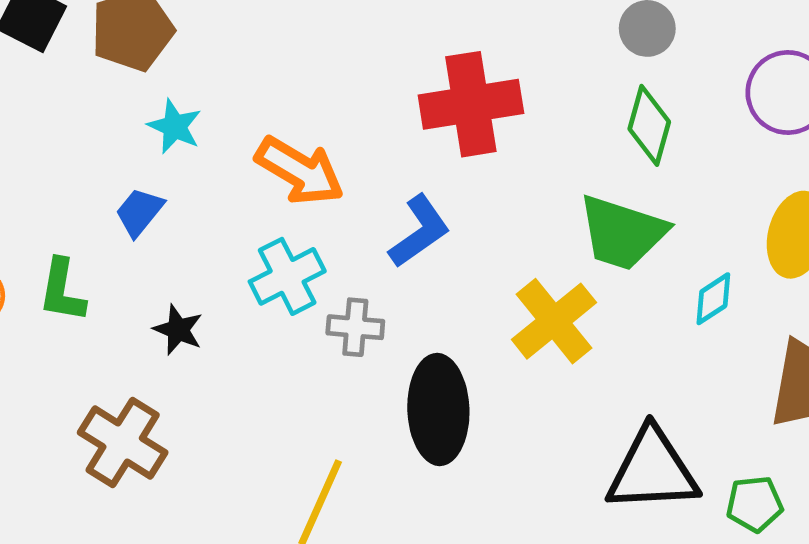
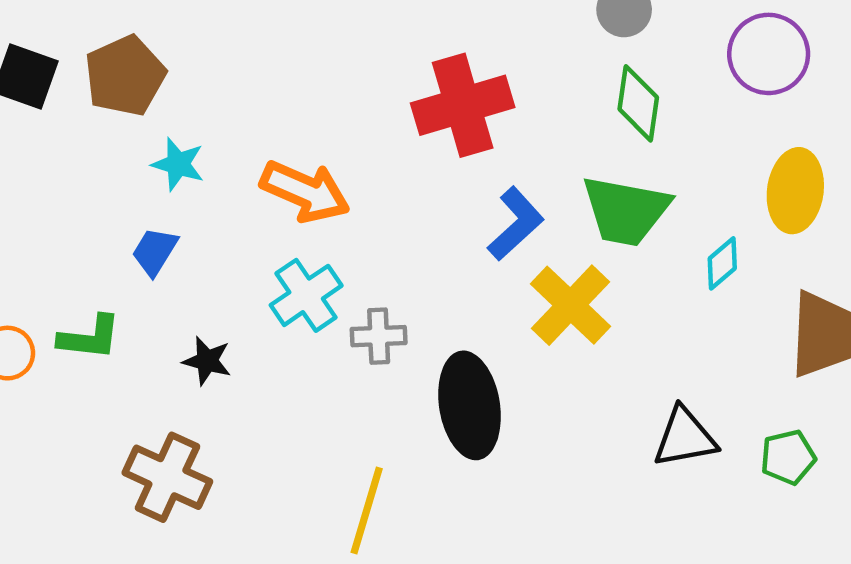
blue L-shape: (419, 231) -> (516, 224), moved
green L-shape: (62, 291) -> (90, 337), turned -86
black triangle: (652, 470) -> (685, 437), size x0.7

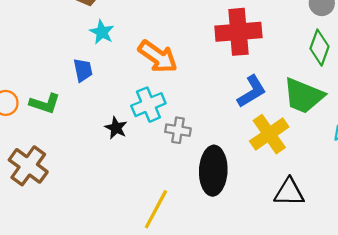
blue trapezoid: (155, 252) -> (83, 70), turned 125
black star: (207, 361) -> (116, 128), moved
black triangle: (685, 437) -> (289, 192), moved
brown cross: (167, 477) -> (28, 166), moved

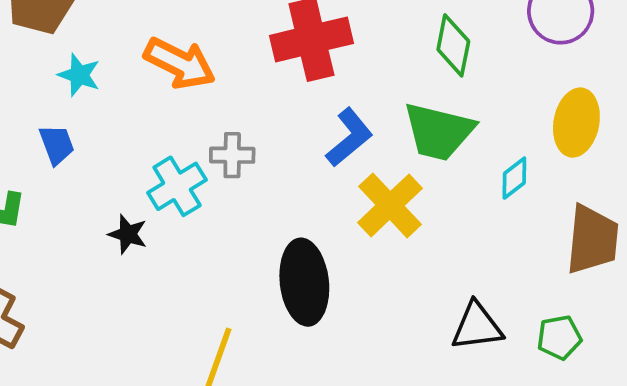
orange arrow: (158, 57) -> (180, 63), moved
gray cross: (178, 130) -> (232, 155), moved
black triangle: (289, 192) -> (477, 326), moved

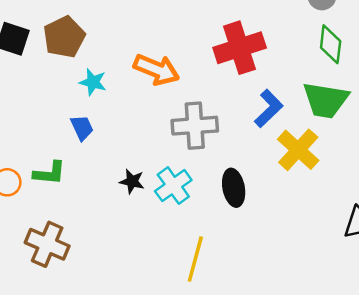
gray cross: (232, 155) -> (195, 126), size x1.6
cyan cross: (177, 186) -> (173, 186), moved
black ellipse: (304, 282) -> (234, 188), moved, size x0.7

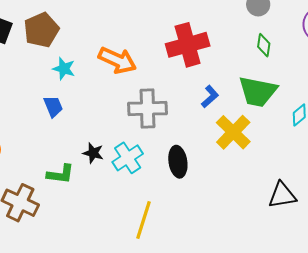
green diamond: (331, 44) -> (264, 45), size x0.7
blue L-shape: (269, 108) -> (210, 97), size x0.7
green L-shape: (49, 173) -> (60, 174), moved

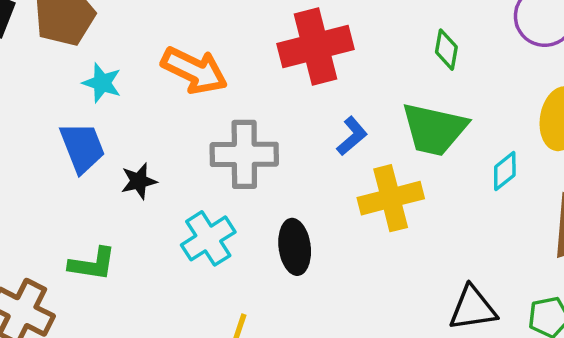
blue trapezoid: (53, 106) -> (82, 147), size x1.4
yellow cross: (233, 132) -> (391, 198), turned 30
black star: (93, 153) -> (139, 181), moved, turned -30

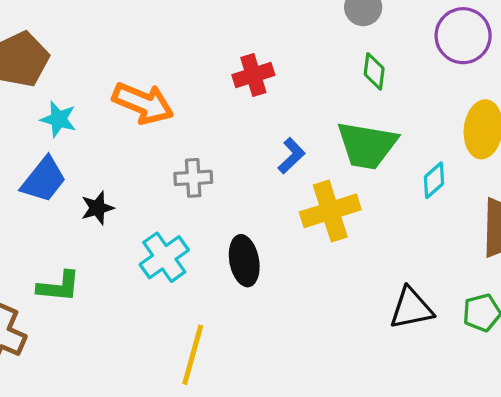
red cross: (315, 46) -> (253, 75), size x0.6
blue trapezoid: (82, 147) -> (44, 180), turned 63
gray cross: (244, 154) -> (193, 178), size x0.6

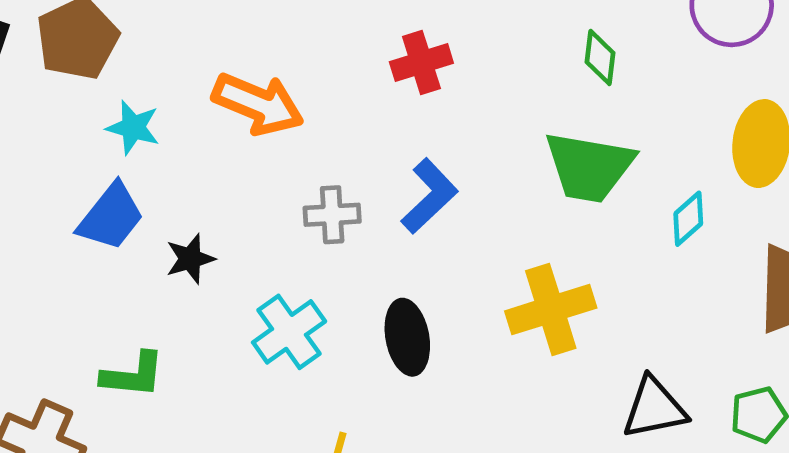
blue L-shape: (291, 156) -> (429, 196), moved, size x1.4
yellow cross: (330, 211) -> (551, 309), moved

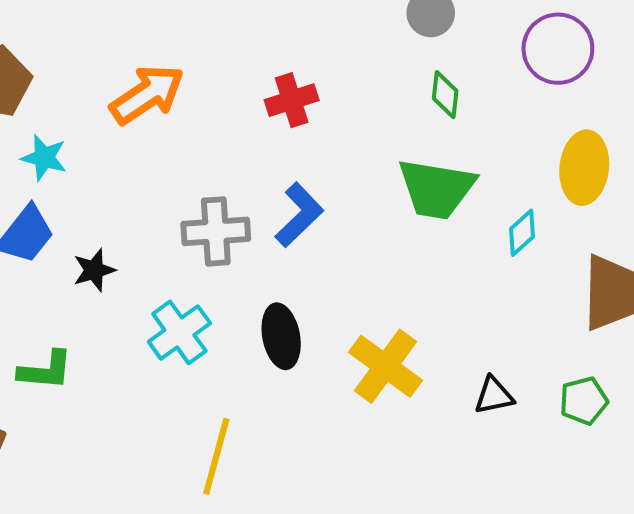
orange arrow: (258, 104) -> (147, 94), moved, turned -56
gray cross: (332, 215) -> (216, 231), size x1.4
yellow cross: (551, 309) -> (386, 366), moved, turned -36
black triangle: (654, 408) -> (494, 396), size x0.7

